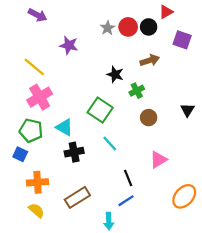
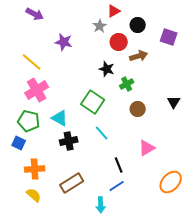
red triangle: (166, 12) -> (114, 11), moved
red circle: (128, 27) -> (119, 42), moved

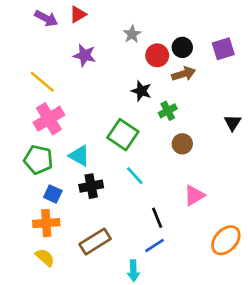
red triangle: (114, 11) -> (78, 14), moved
black circle: (138, 25) -> (182, 47), moved
purple square: (169, 37) -> (223, 49), turned -36
black triangle: (174, 102) -> (232, 123), moved
blue square: (19, 143) -> (53, 194), moved

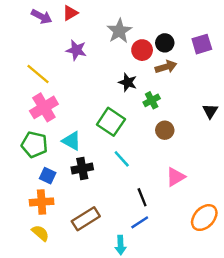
gray star: (132, 34) -> (119, 31), size x1.5

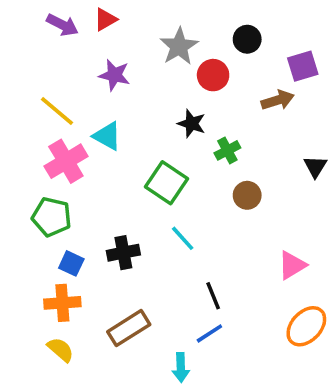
black circle: (165, 43) -> (247, 39), moved
brown arrow: (166, 67) -> (278, 100), moved
cyan triangle: (71, 141) -> (107, 136), moved
pink triangle: (176, 177) -> (292, 265), moved

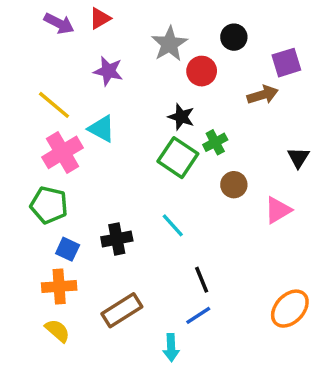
green square: (166, 183) -> (178, 158), moved
pink triangle: (292, 265) -> (278, 210), moved

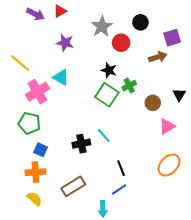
yellow line: (54, 105) -> (20, 63), moved
brown circle: (234, 185) -> (153, 103), moved
black cross: (117, 239) -> (81, 144), moved
orange ellipse: (290, 309) -> (169, 165), moved

